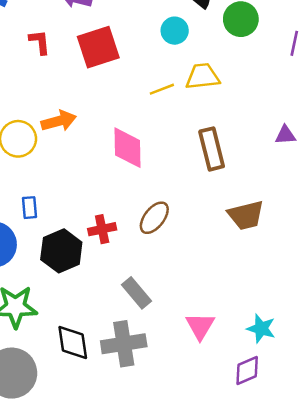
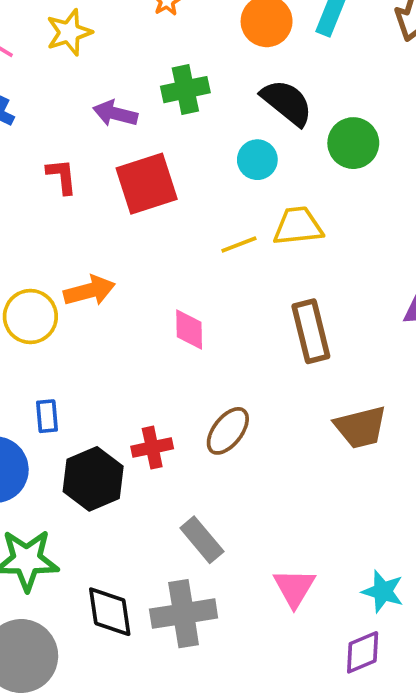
pink diamond: (128, 148) -> (189, 329), size x0.7

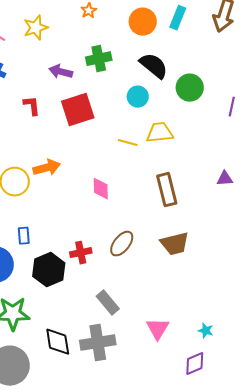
yellow line: (239, 245) -> (128, 143), turned 36
brown trapezoid: (361, 427) -> (175, 244), moved
cyan star: (383, 591) -> (206, 331), size x0.7

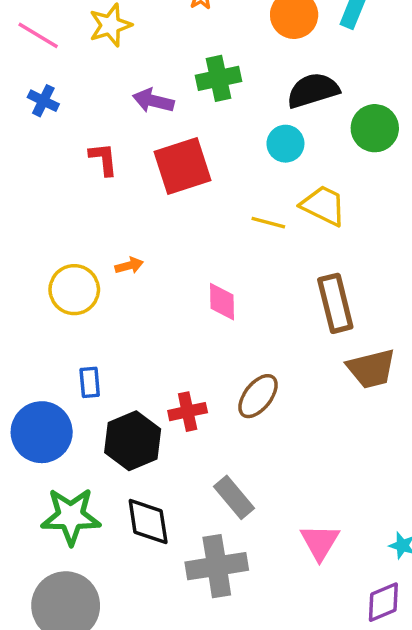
black semicircle: (154, 66) -> (313, 90), turned -56
yellow trapezoid: (160, 133) -> (323, 205), turned 32
orange arrow: (47, 168) -> (129, 266), size x0.6
brown trapezoid: (175, 244) -> (371, 369), moved
black diamond: (58, 342) -> (148, 521), moved

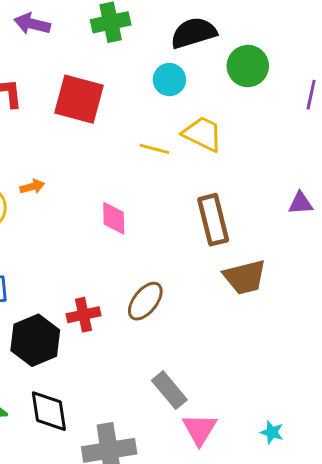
purple arrow: (153, 101) -> (32, 24), moved
red square: (182, 166) -> (79, 99), turned 33
gray rectangle: (234, 497) -> (169, 390), moved

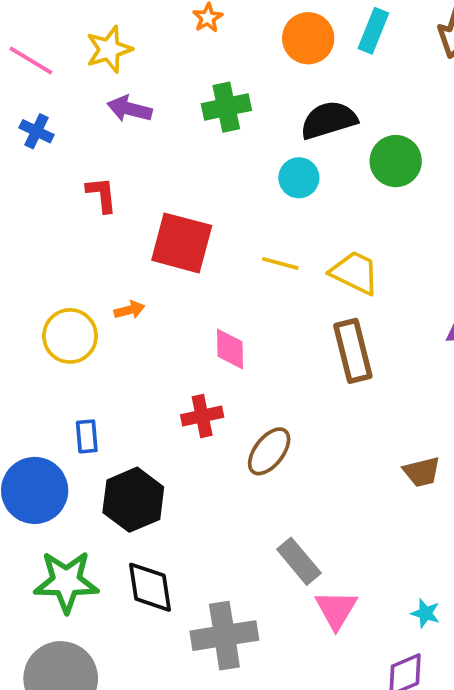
red square: (79, 99) -> (182, 243), moved
yellow trapezoid: (203, 134) -> (355, 273), moved
brown trapezoid: (245, 277) -> (422, 472), moved, size x0.7
red cross: (83, 315) -> (202, 416), moved

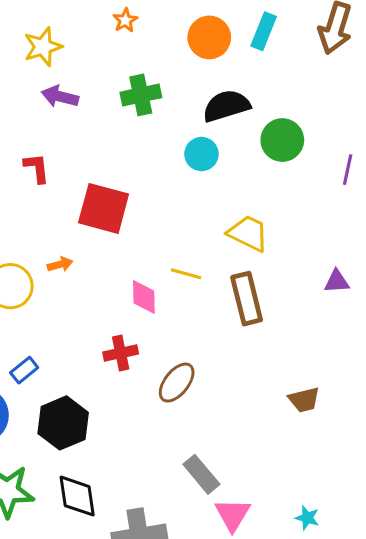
yellow line: (280, 263) -> (186, 274), moved
blue rectangle: (87, 436) -> (24, 370), turned 56

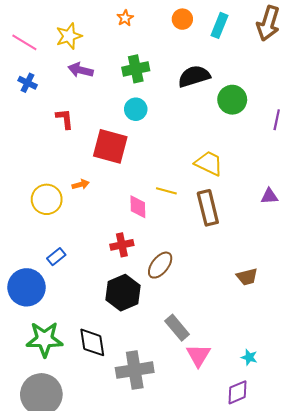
orange circle: (209, 37) -> (182, 19), moved, size x0.7
cyan circle: (201, 154) -> (136, 109), moved
black hexagon: (63, 423) -> (123, 293), moved

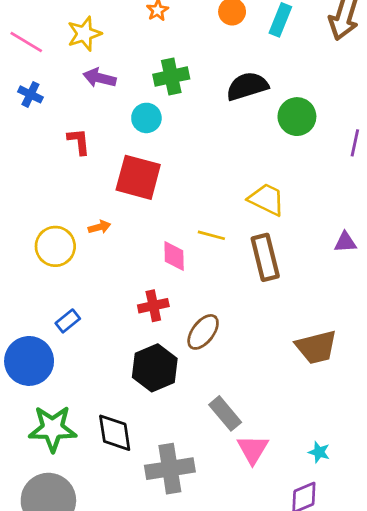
cyan circle: (136, 109) -> (146, 118), moved
brown trapezoid: (247, 277) -> (316, 347), size x1.5

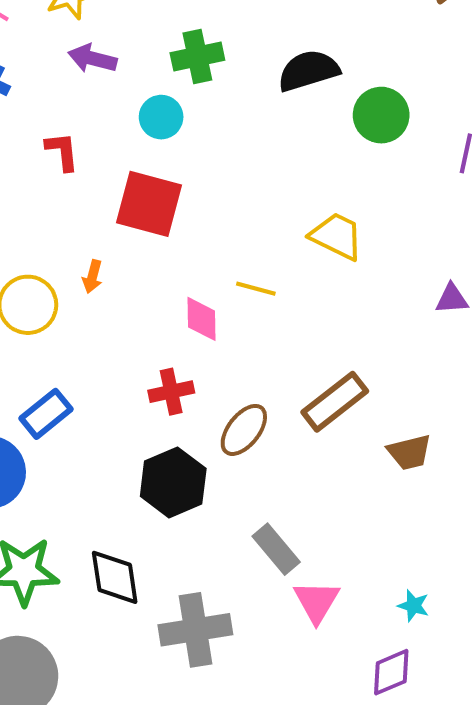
orange arrow: (99, 227) -> (92, 277), turned 120
brown rectangle: (265, 257) -> (335, 402), moved, turned 66
blue rectangle: (68, 321) -> (46, 414), size x1.4
brown trapezoid: (316, 347) -> (409, 452), size x0.7

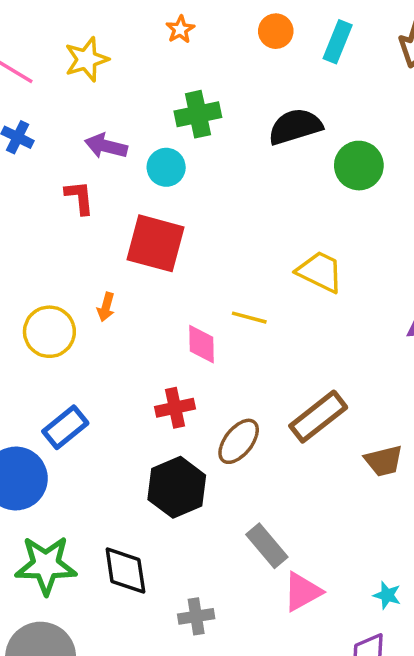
purple arrow: (92, 59) -> (106, 146), moved
pink triangle: (317, 602) -> (302, 592), turned 30
gray cross: (195, 630) -> (196, 616), size x0.6

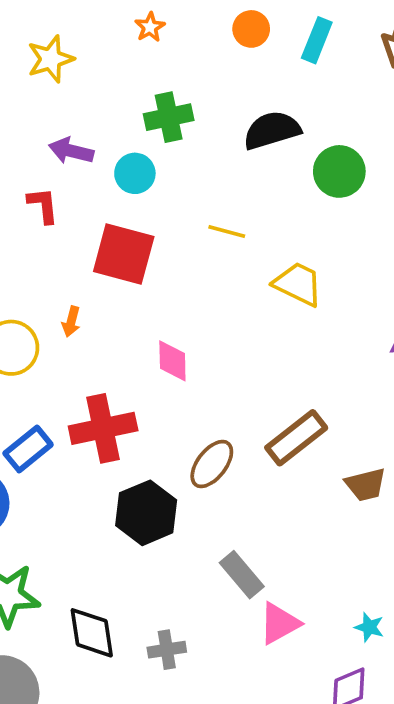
yellow line: (249, 318) -> (227, 231), moved
red cross: (175, 408) -> (103, 428), moved, size x1.6
black diamond: (125, 570) -> (92, 633), moved

